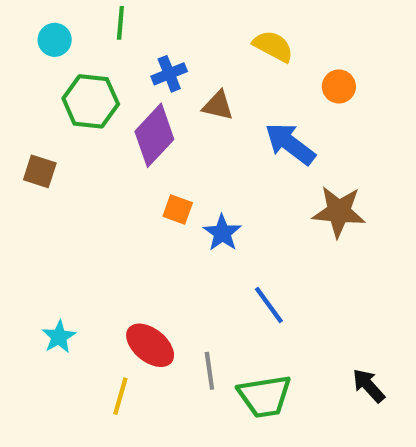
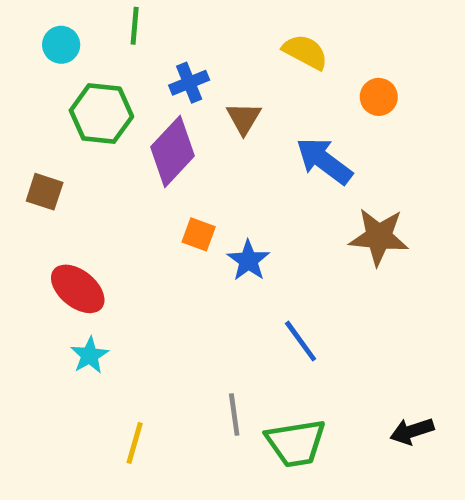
brown triangle: (218, 106) -> (244, 118), turned 48
cyan star: (59, 337) -> (90, 355), moved
red ellipse: (150, 345) -> (78, 289), moved
black arrow: (369, 386) -> (412, 431), turned -66

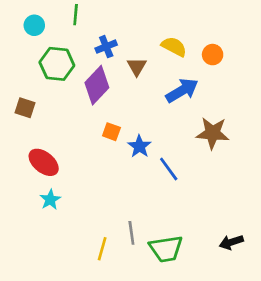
yellow semicircle: (305, 52) -> (174, 47), moved
blue arrow: (324, 161) -> (182, 90), turned 112
blue line: (301, 341) -> (169, 169), moved
yellow line: (135, 443) -> (102, 249), moved

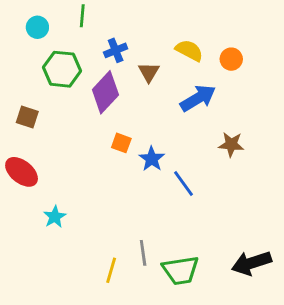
brown star: (213, 133) -> (231, 144), size x0.7
red ellipse: (44, 162) -> (22, 172), moved
black arrow: (231, 242) -> (251, 263), size x1.5

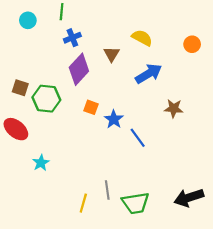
blue cross: (116, 50) -> (72, 38), moved
orange circle: (231, 59) -> (192, 44), moved
green hexagon: (62, 69) -> (46, 99), moved

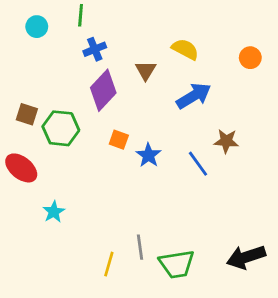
blue line: (138, 138) -> (198, 164), moved

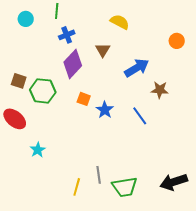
yellow semicircle: (185, 49) -> (120, 22), moved
brown star: (226, 141) -> (160, 90), moved

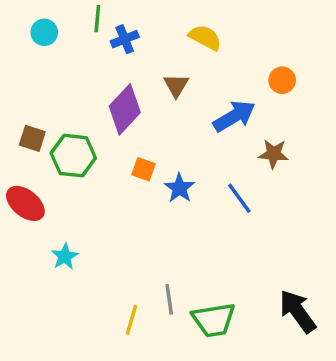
blue cross: (67, 35) -> (125, 39), moved
orange circle: (177, 41) -> (282, 80), moved
black arrow: (174, 182) -> (298, 311), turned 72

